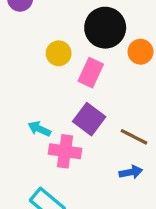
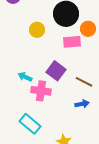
pink rectangle: (91, 73) -> (72, 42), moved, turned 60

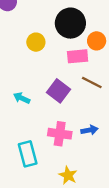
brown line: (84, 82) -> (92, 83), moved
pink cross: (41, 91) -> (60, 134), moved
cyan rectangle: (30, 124) -> (28, 154), turned 35

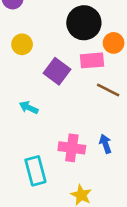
yellow circle: (36, 42) -> (22, 44), moved
purple square: (59, 91) -> (57, 71), moved
blue arrow: (89, 130) -> (105, 144), turned -98

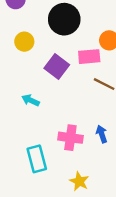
black circle: (84, 23) -> (64, 19), moved

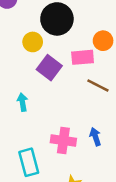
yellow circle: (24, 42) -> (33, 42), moved
cyan arrow: (31, 100) -> (22, 102), turned 56

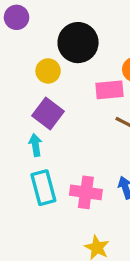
purple square: (49, 68) -> (48, 114), moved
cyan rectangle: (29, 162) -> (43, 188), moved

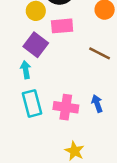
pink rectangle: (110, 90) -> (62, 26), moved

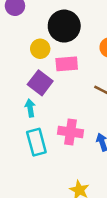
pink cross: (66, 107) -> (70, 132), moved

